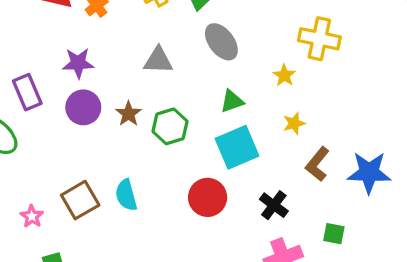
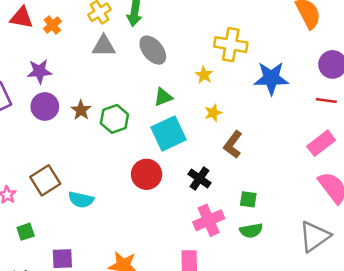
gray triangle: (158, 60) -> (104, 46), moved
blue star: (369, 173) -> (271, 78), moved
cyan semicircle: (126, 195) -> (81, 200), moved, turned -60

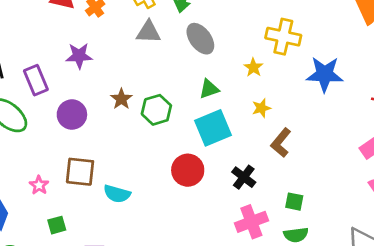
purple circle: (45, 106) -> (72, 115), moved
brown square: (45, 180) -> (80, 172), turned 36

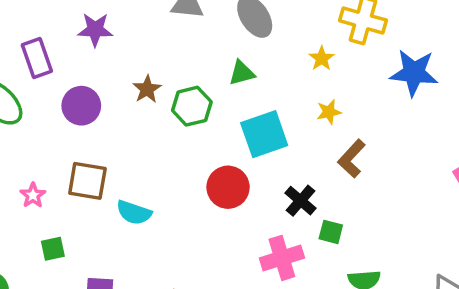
green triangle: (209, 89) -> (242, 73), moved
green square: (294, 202) -> (331, 232), moved
pink cross: (251, 222) -> (282, 258), moved

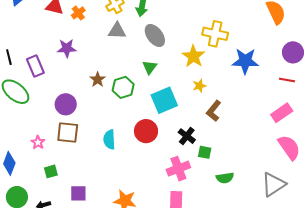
yellow star: (322, 58) -> (193, 56), size x1.6
green triangle: (242, 73) -> (150, 67), turned -35
purple circle: (81, 106) -> (66, 104), moved
cyan semicircle: (134, 213) -> (109, 140), moved, turned 72

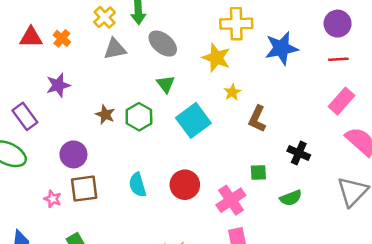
red circle: (146, 131) -> (185, 185), moved
black cross: (187, 136) -> (299, 153), moved
pink star: (38, 142) -> (53, 199), moved

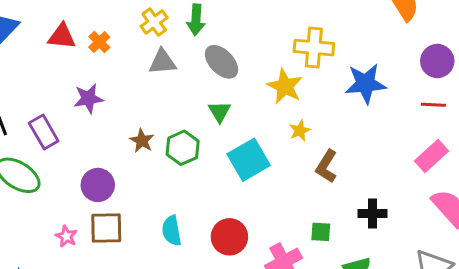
black cross: (299, 153) -> (373, 214), turned -30

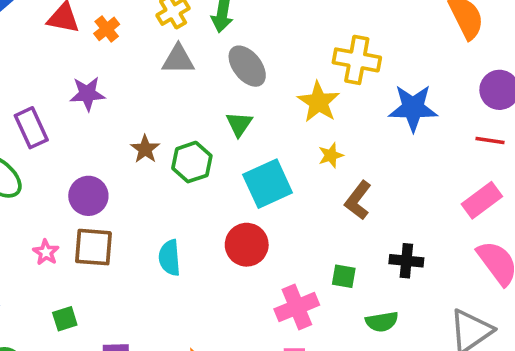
red circle: (229, 237) -> (247, 245), moved

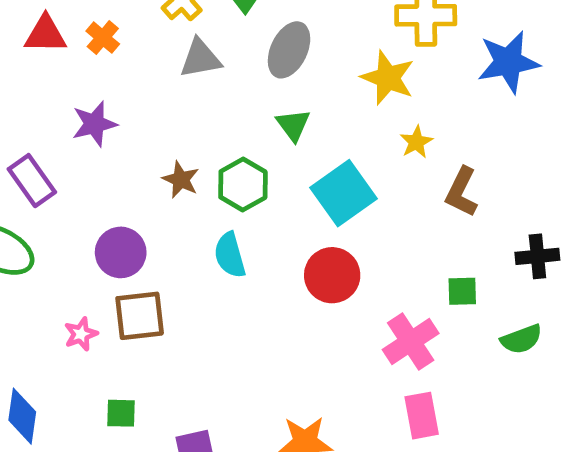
gray ellipse: (247, 66) -> (289, 50), turned 75
pink star: (46, 252) -> (81, 334), turned 30
cyan semicircle: (170, 258) -> (230, 255), moved
green square: (65, 319) -> (121, 413), turned 30

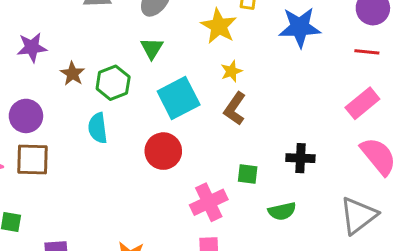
purple star: (94, 124) -> (32, 47), moved
brown L-shape: (462, 192) -> (235, 109), moved

